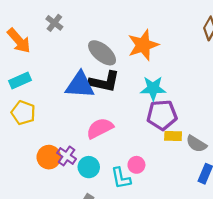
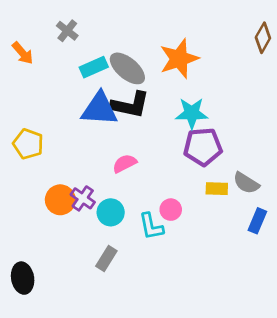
orange arrow: (19, 41) -> (23, 53), size x0.7
cyan rectangle: (20, 81) -> (94, 67), moved
pink semicircle: (100, 128) -> (125, 163), size x0.7
yellow rectangle: (173, 136) -> (217, 189), moved

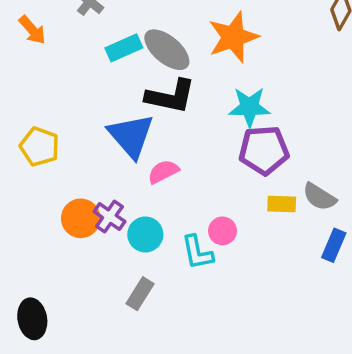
blue triangle: (99, 109) -> (131, 136), moved, turned 45

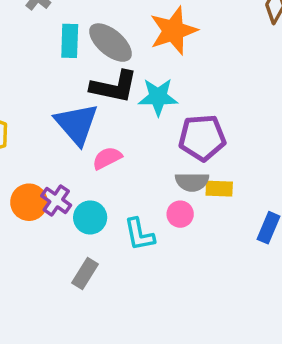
cyan rectangle: (124, 48) -> (70, 41), turned -64
cyan star: (249, 107) -> (158, 97), moved
gray semicircle: (319, 197) -> (192, 182), moved, turned -32
pink circle: (222, 231) -> (180, 214), moved

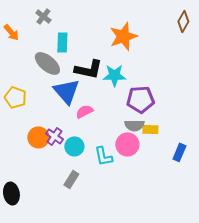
gray ellipse: (110, 43) -> (47, 63), moved
pink circle: (180, 214) -> (127, 144), size x1.5

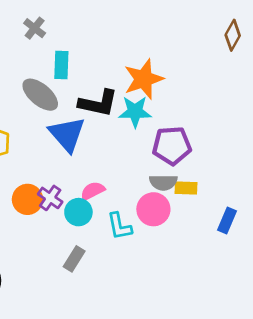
orange star: (123, 36) -> (144, 79), moved
pink semicircle: (84, 111) -> (93, 191), moved

